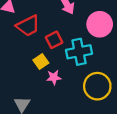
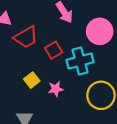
yellow square: (41, 61) -> (32, 80), moved

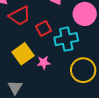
yellow square: (32, 80) -> (23, 54), size x1.5

